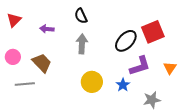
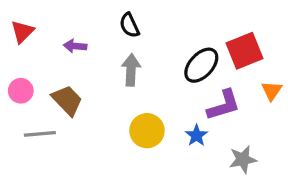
orange triangle: (170, 68) -> (272, 91), moved

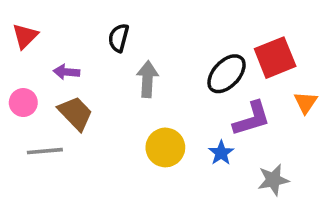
black semicircle: (129, 25) -> (119, 38), moved, turned 40
purple arrow: (75, 46) -> (66, 72), moved

